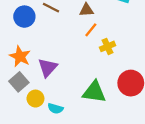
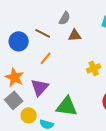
orange line: (91, 30) -> (46, 58), moved
green triangle: (94, 92) -> (67, 106), moved

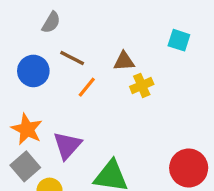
gray semicircle: (65, 18) -> (51, 22), moved
orange line: (46, 58) -> (87, 87), moved
yellow cross: (94, 68) -> (142, 85), moved

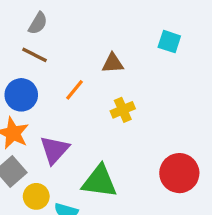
brown line: (72, 58) -> (35, 55), moved
blue circle: (33, 71) -> (21, 95), moved
yellow cross: (142, 85) -> (123, 110), moved

